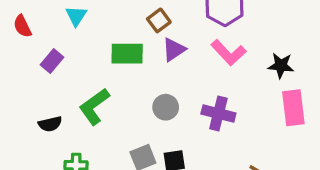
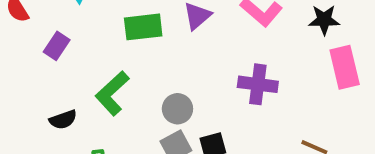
gray circle: (166, 107) -> (177, 109), moved

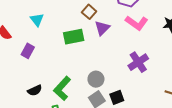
purple cross: (258, 84) -> (138, 62), turned -36
green L-shape: (112, 93) -> (62, 88), moved

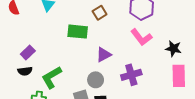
purple triangle: (102, 28) -> (104, 55), moved
purple rectangle: (28, 51) -> (28, 52), moved
gray circle: (96, 79) -> (96, 80), moved

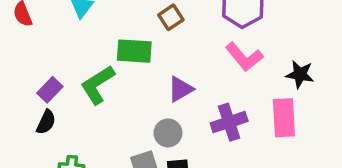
black semicircle: (25, 71) -> (46, 122), turned -56
pink rectangle: (179, 76) -> (284, 118), moved
green L-shape: (52, 77) -> (98, 85), moved

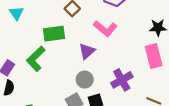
pink L-shape: (244, 57) -> (105, 28), moved
purple cross: (229, 122) -> (122, 80), moved

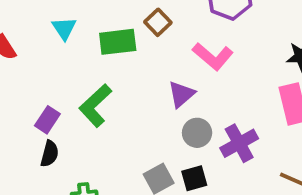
green rectangle: (54, 34) -> (118, 42), moved
gray circle: (85, 80) -> (197, 133), moved

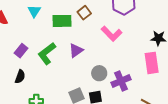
purple triangle: (181, 94) -> (76, 50), moved
purple rectangle: (47, 120) -> (21, 51), moved

